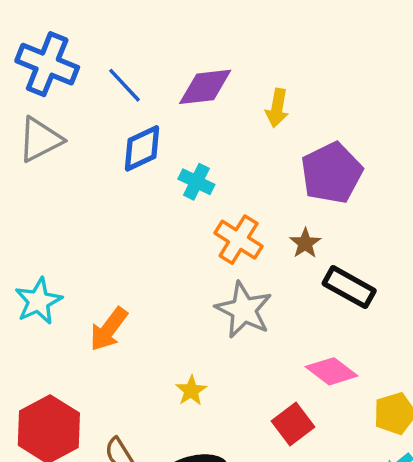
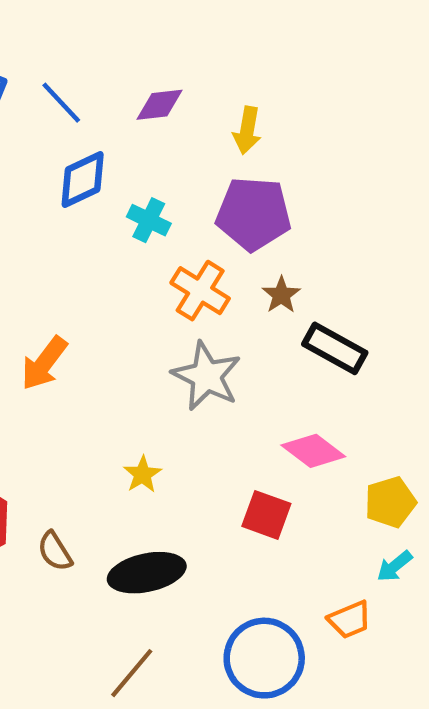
purple diamond: (205, 87) -> (160, 105), size x0.7
purple pentagon: (332, 173) -> (254, 214), moved, turned 30
orange arrow: (109, 329) -> (44, 363), moved
red square: (293, 424) -> (266, 515), turned -33

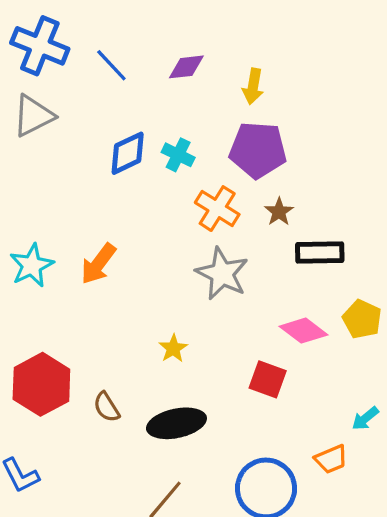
blue diamond: (83, 180) -> (128, 153), moved
black rectangle: (335, 348) -> (320, 252), turned -30
yellow pentagon: (390, 502) -> (362, 319), moved, turned -30

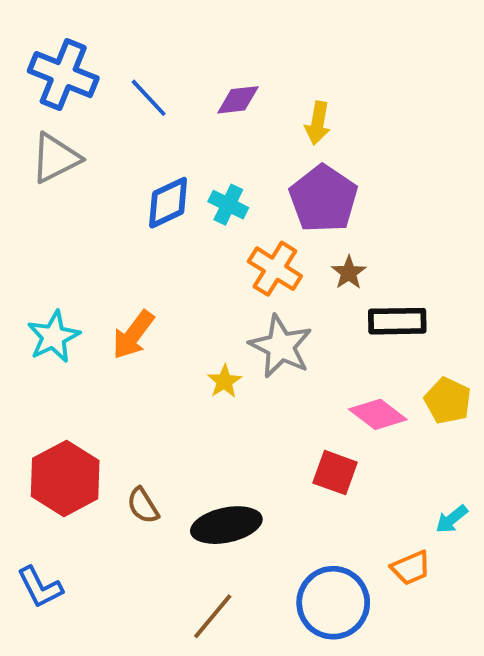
purple pentagon: (258, 150) -> (323, 199), turned 30
yellow star: (173, 348) -> (224, 381), moved

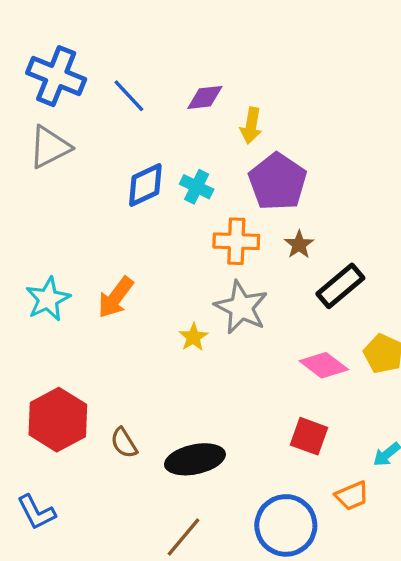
yellow arrow: (318, 123) -> (251, 126), moved
orange cross: (275, 269) -> (236, 241), turned -30
black rectangle: (397, 321) -> (340, 286), turned -39
red square: (335, 473) -> (309, 436), moved

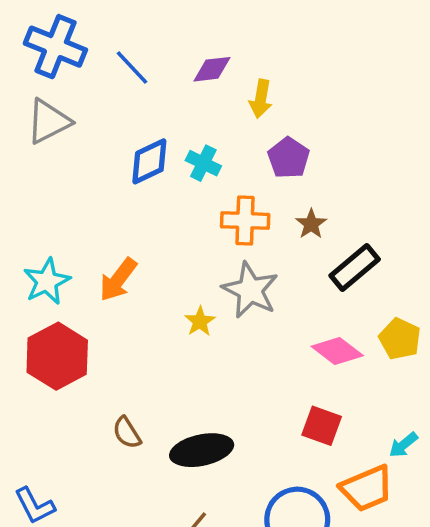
purple pentagon: (278, 182) -> (289, 158), size x0.7
red hexagon: (58, 420) -> (57, 356), moved
orange trapezoid: (352, 496) -> (367, 488), size x1.5

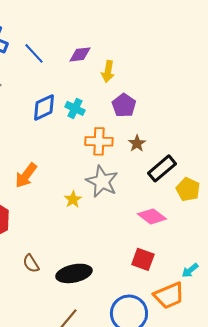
yellow pentagon: (400, 339) -> (188, 189), moved

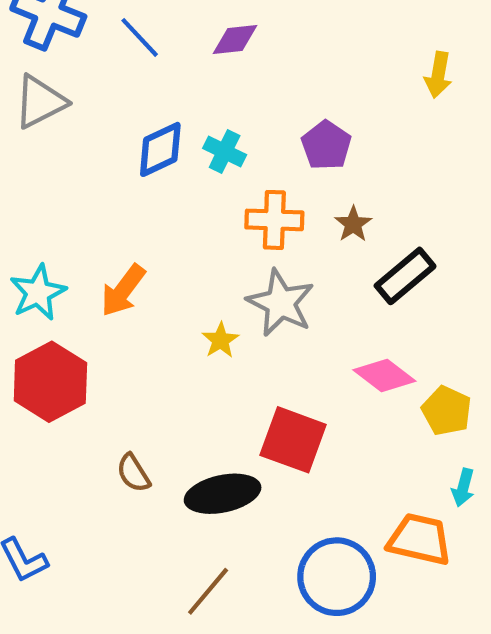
yellow arrow: (108, 71) -> (438, 75), moved
yellow pentagon: (188, 189) -> (447, 411), moved
red square: (143, 259) -> (293, 440), moved, size x1.4
cyan arrow: (190, 270) -> (463, 488), turned -36
orange trapezoid: (169, 295) -> (420, 539), turned -144

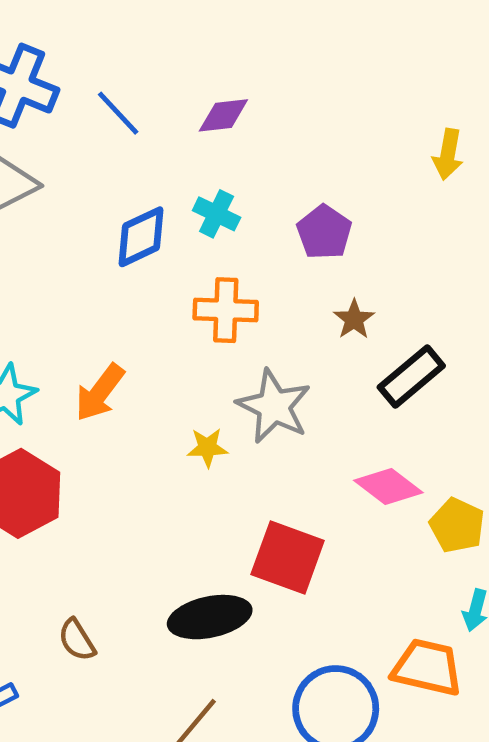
cyan cross: (225, 152) -> (217, 214), moved
orange cross: (274, 220) -> (226, 310), moved
yellow star: (220, 340) -> (207, 448), turned 30
brown semicircle: (133, 473) -> (77, 640), moved

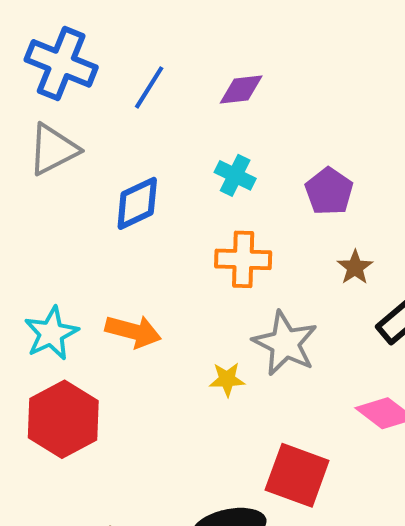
blue line: (118, 113) -> (149, 87), turned 75
blue diamond: (141, 237) -> (137, 203), moved
orange arrow: (100, 393) -> (133, 331), turned -112

